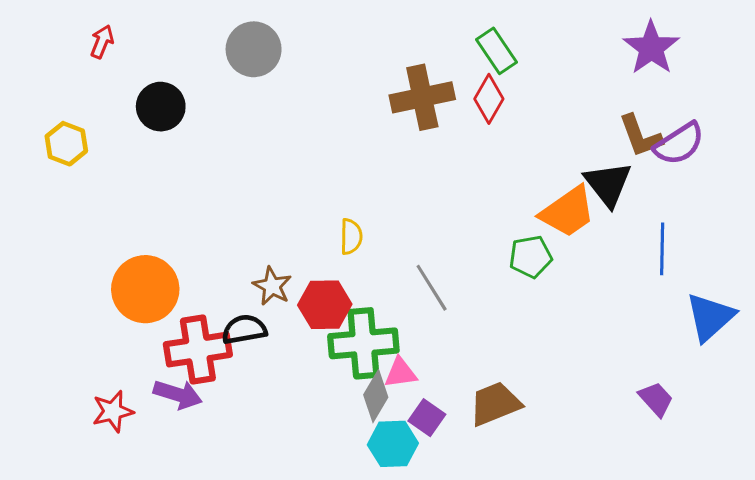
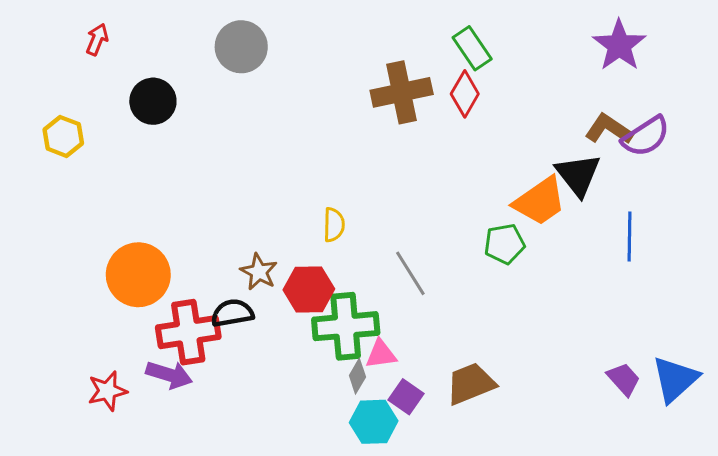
brown L-shape: (640, 136) -> (609, 129), turned 144
blue triangle: (710, 317) -> (675, 379), moved
gray diamond: (376, 396) -> (357, 376), size x0.7

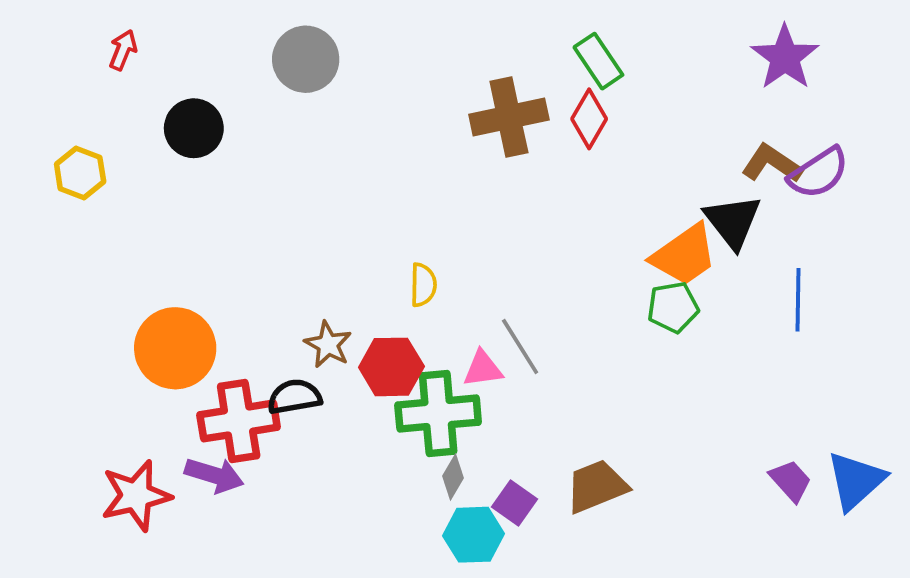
green pentagon: (504, 244) -> (673, 307), moved
pink triangle: (381, 354) -> (483, 369), moved
red star: (107, 391) -> (136, 496), size x1.4

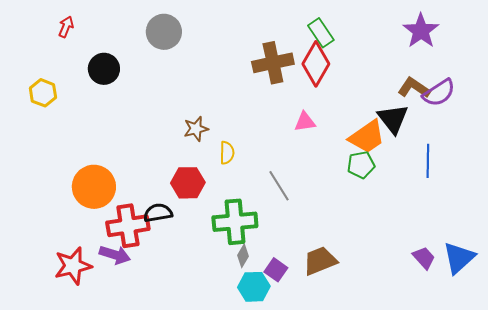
red diamond: (589, 119) -> (316, 64), size x1.4
brown star: (328, 345) -> (196, 129), moved, turned 30
red hexagon: (391, 367) -> (188, 183), moved
pink triangle: (483, 369) -> (305, 122), moved

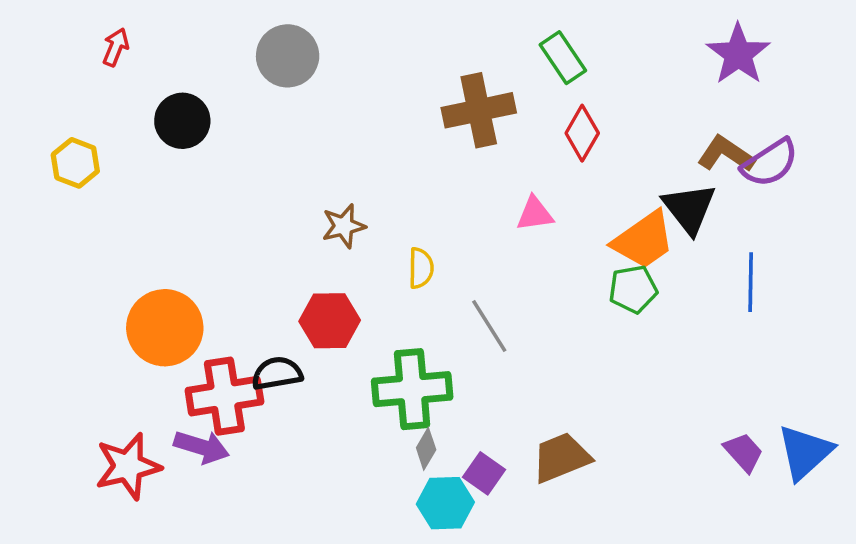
red diamond: (316, 64) -> (582, 133), moved, size x0.7
yellow semicircle: (227, 153) -> (421, 268), moved

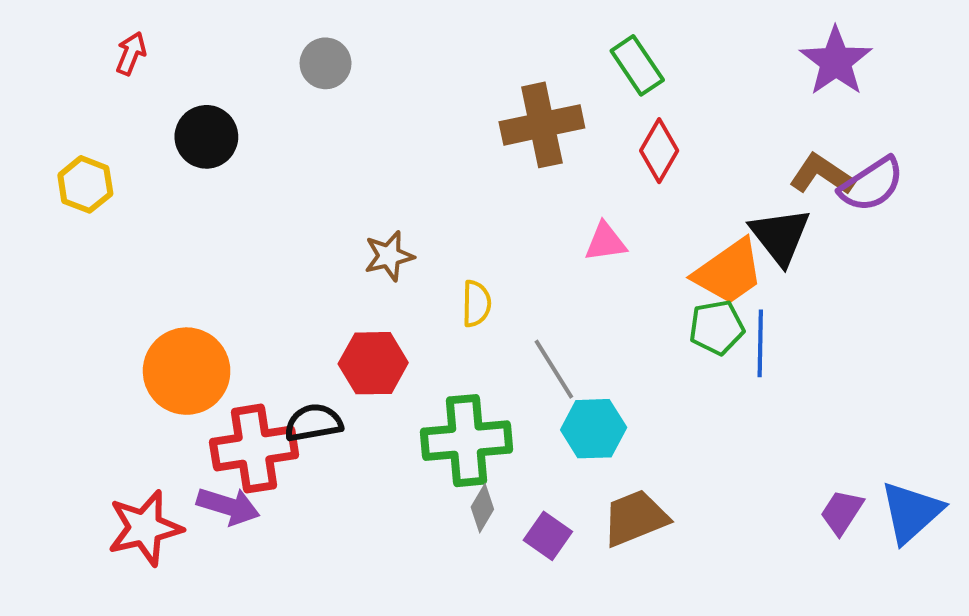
gray circle: (288, 56) -> (326, 63), size x0.7
blue line: (751, 282) -> (760, 343), moved
purple trapezoid: (744, 452) -> (842, 512), turned -105
cyan hexagon: (445, 503) -> (594, 429), moved

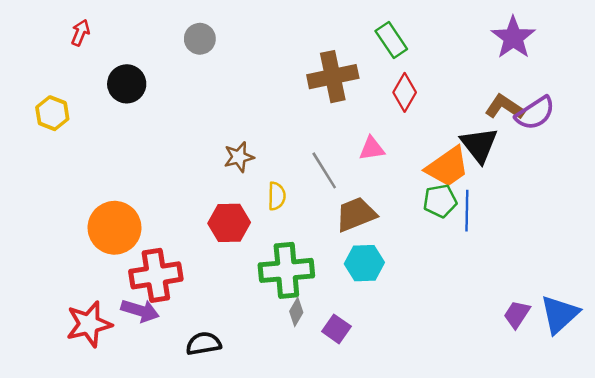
yellow semicircle: (476, 304) -> (277, 196), moved
gray line: (554, 369) -> (324, 170), moved
black semicircle: (314, 423) -> (204, 344), moved
brown trapezoid: (635, 518) -> (356, 214), moved

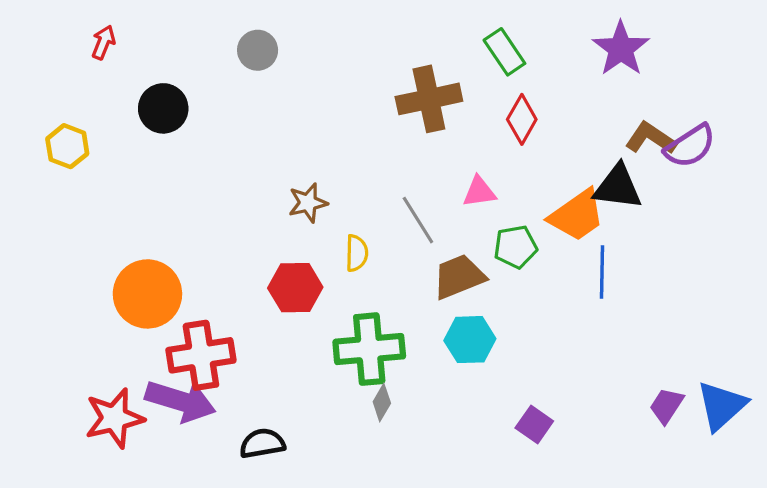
purple star: (513, 38) -> (621, 49), moved
black triangle: (479, 145) -> (618, 187), turned -45
green pentagon: (440, 201) -> (515, 247), moved
purple arrow: (140, 311) -> (180, 401), size x1.4
purple square: (336, 329) -> (534, 425), moved

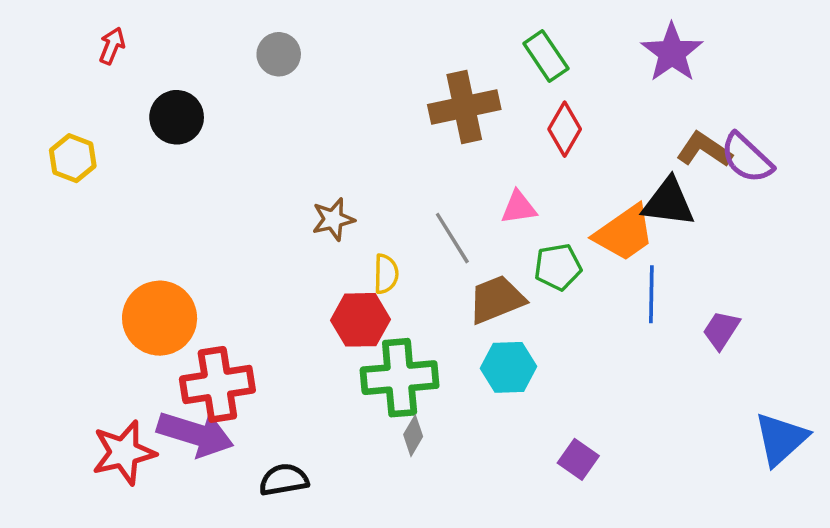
purple semicircle: (690, 146) -> (747, 158), turned 76
red hexagon: (295, 288) -> (360, 320), moved
purple trapezoid: (666, 406) -> (721, 330), moved

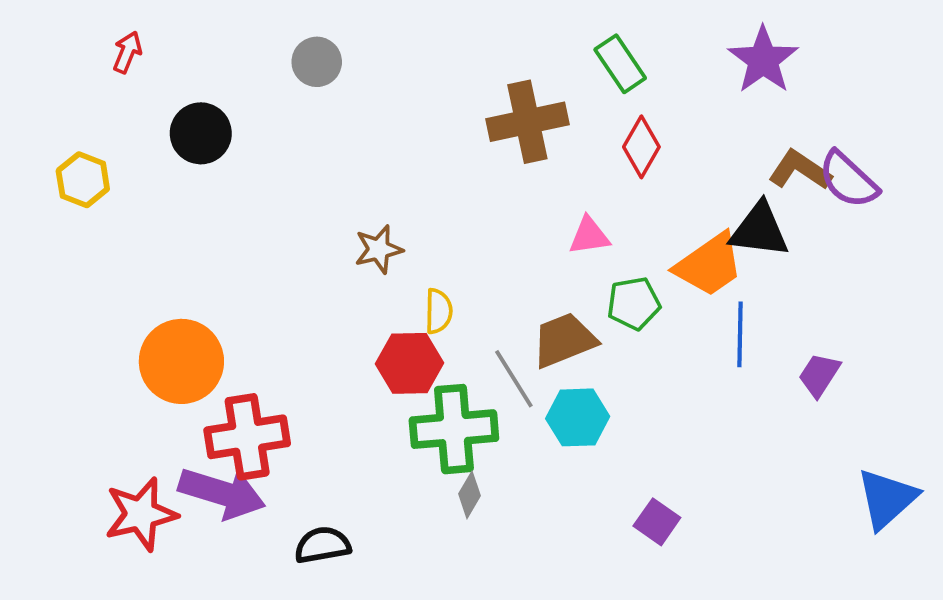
gray line: (452, 238) -> (514, 379), moved

